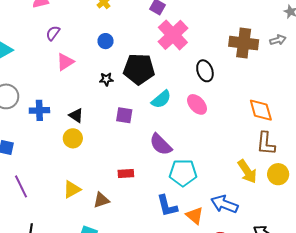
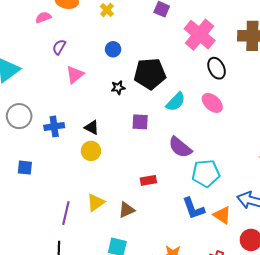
pink cross: (173, 35) -> (200, 35), moved
purple line: (21, 186) -> (66, 213), moved, turned 45

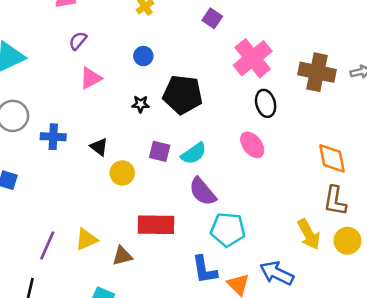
cyan semicircle: (176, 102) -> (194, 153), moved
yellow circle: (91, 151) -> (122, 173), moved
red rectangle: (148, 180) -> (156, 225), size x1.8

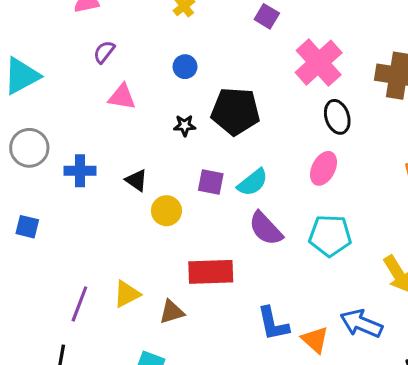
pink triangle: (91, 78) -> (122, 97), turned 40
pink ellipse: (252, 145) -> (324, 168), turned 68
cyan pentagon: (228, 229) -> (330, 236), moved

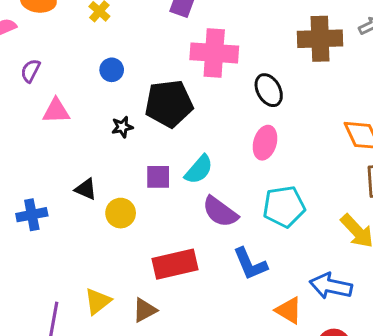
pink cross: (319, 63) -> (214, 53), moved, turned -33
blue cross: (80, 171) -> (32, 215), moved
blue L-shape: (273, 324) -> (250, 264), moved

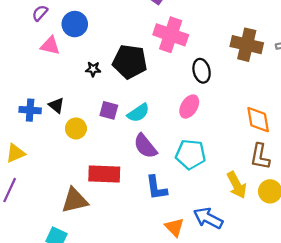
blue circle: (112, 70) -> (75, 24), moved, size x1.5
blue cross: (32, 215) -> (30, 110), moved
yellow triangle: (98, 301) -> (15, 153), moved
brown triangle: (145, 310) -> (75, 200), size x1.5

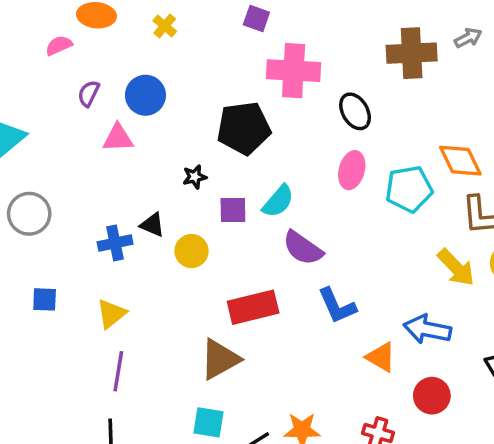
black star: (93, 69) -> (195, 177), moved
cyan pentagon: (191, 154) -> (409, 189), moved

